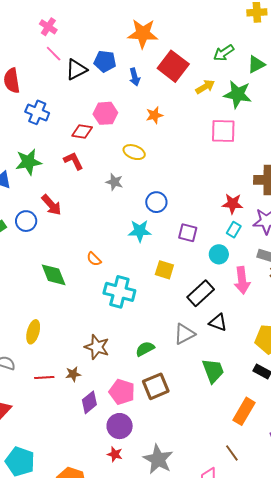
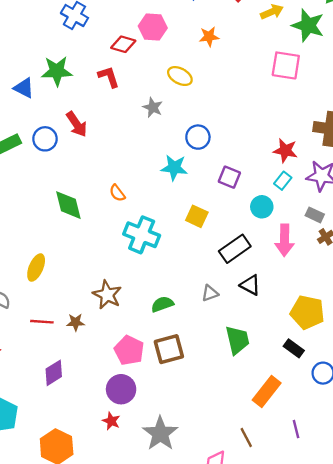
gray triangle: (184, 334) -> (210, 293), size x0.7
purple diamond: (89, 402) -> (54, 373), moved

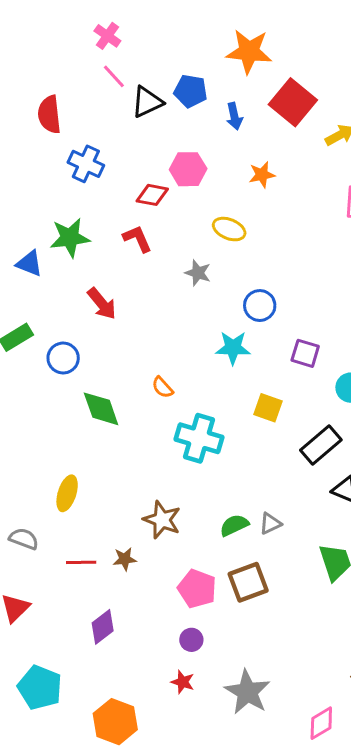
blue circle: (45, 139) -> (63, 358), moved
gray triangle: (210, 293) -> (270, 523), moved
purple circle: (121, 389) -> (191, 640), size x0.6

